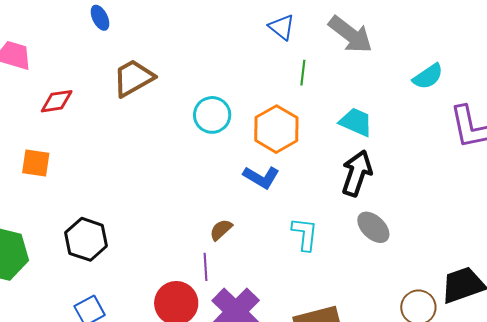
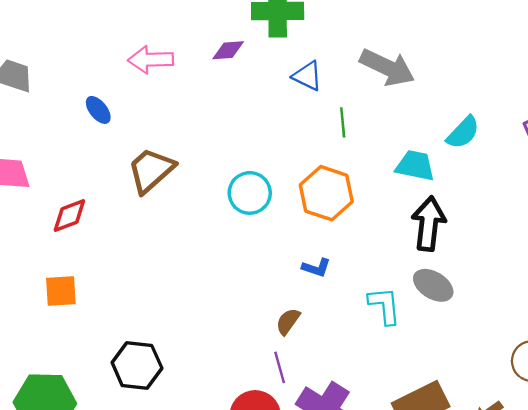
cyan semicircle: (428, 76) -> (463, 132), moved
blue L-shape: (261, 177) -> (316, 268), moved, size x0.7
gray ellipse: (373, 227) -> (433, 285), moved

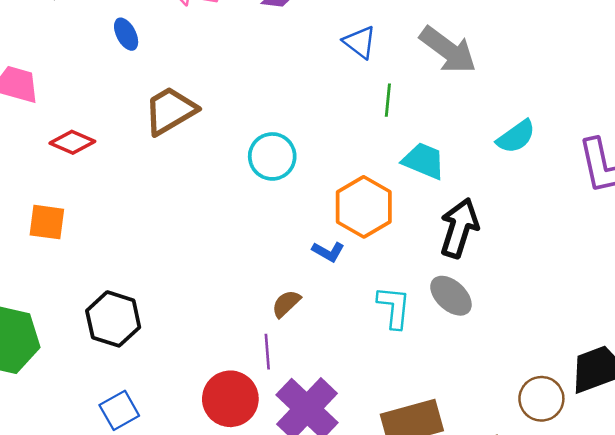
cyan trapezoid: (415, 166) -> (424, 161), moved
orange hexagon: (326, 193) -> (364, 207), moved
red diamond: (69, 216) -> (72, 142), turned 33

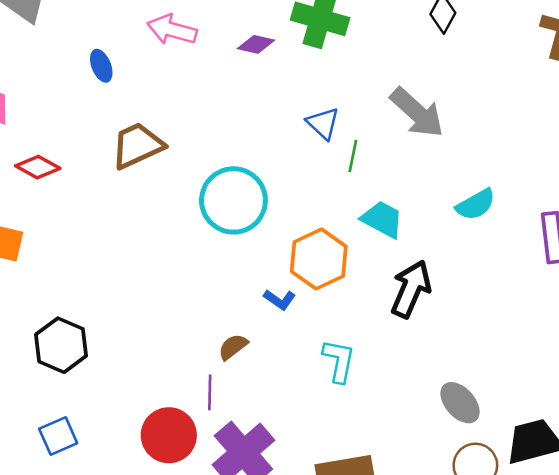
blue triangle: (360, 42) -> (323, 123), moved
cyan circle: (272, 156) -> (233, 200), size x1.4
gray ellipse: (451, 296) -> (460, 403), moved

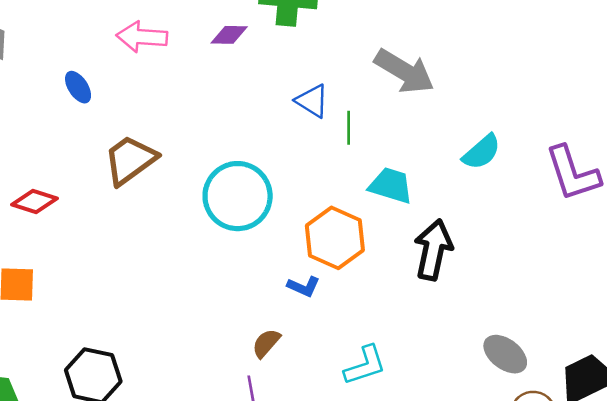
cyan L-shape: (339, 361) -> (365, 365), moved, turned 72

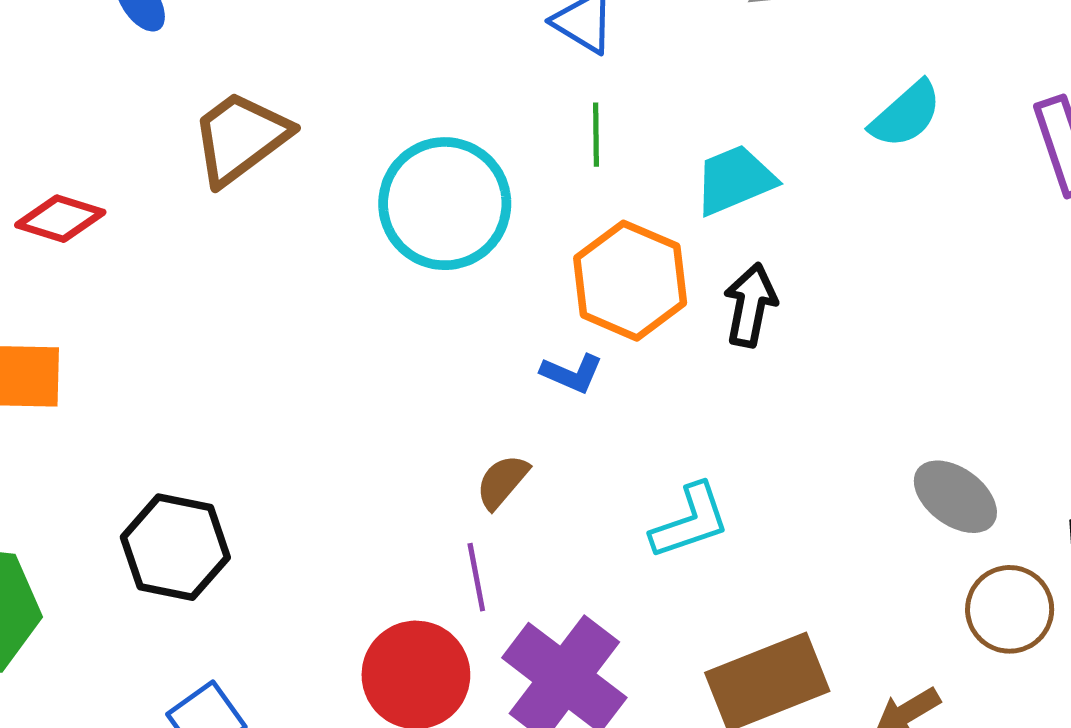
green line: (349, 128) -> (596, 135), moved
cyan trapezoid: (391, 185) -> (735, 180), turned -39
black arrow: (433, 250) -> (750, 305), moved, size x0.7

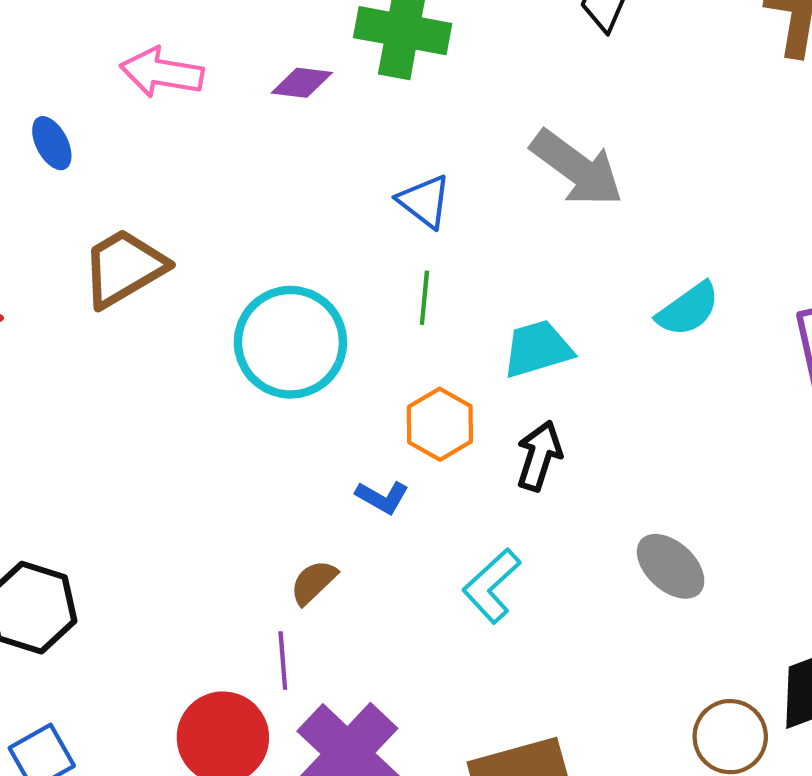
orange hexagon: (630, 281) -> (440, 424), size x0.7
gray ellipse: (955, 497) -> (671, 566), moved
cyan L-shape: (690, 521) -> (492, 586), moved, turned 150

